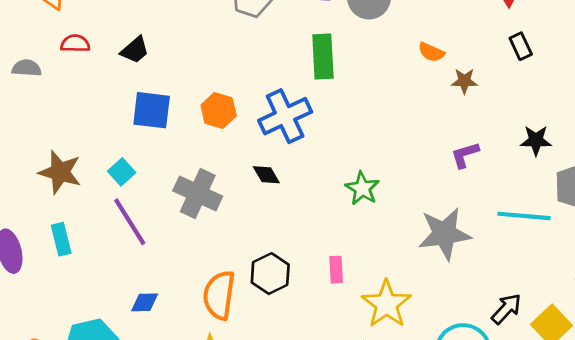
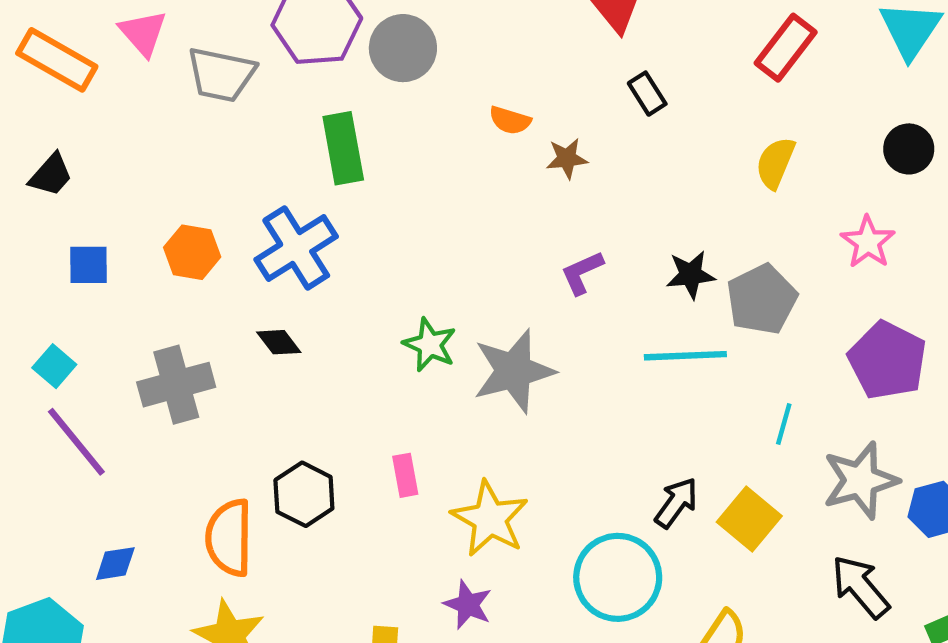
blue square: (152, 110) -> (88, 265), size x0.7
black star: (536, 140) -> (691, 275), moved
gray cross: (198, 193) -> (176, 385), turned -33
gray star: (444, 234) -> (514, 371), moved

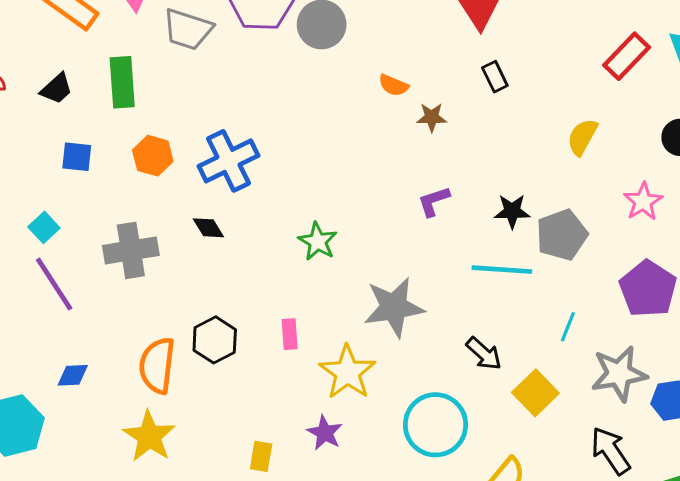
red rectangle: (786, 48) -> (627, 56), moved
green rectangle: (343, 148) -> (122, 82), moved
gray star: (514, 371) -> (394, 307), moved
black arrow: (676, 503) -> (484, 354), moved, turned 90

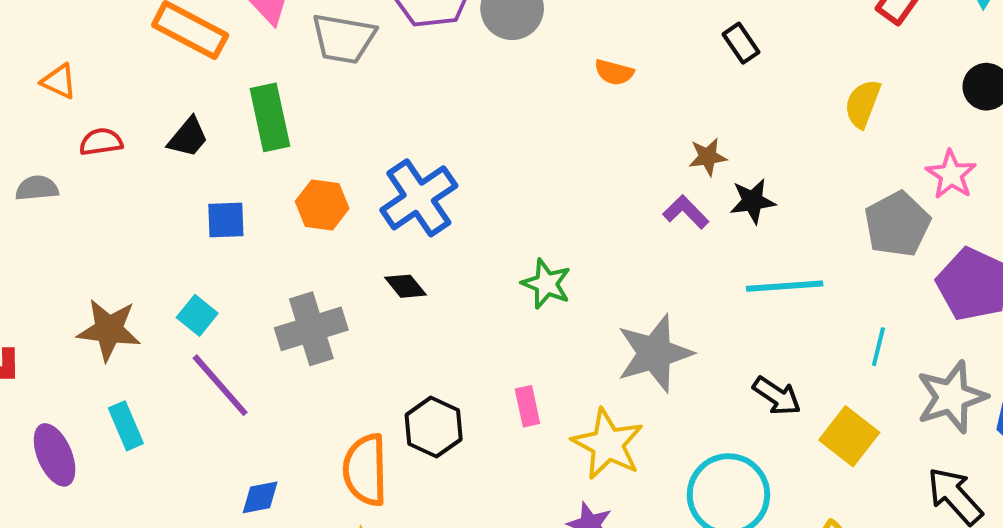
brown star: (432, 117) -> (708, 157), moved
purple L-shape: (434, 201) -> (686, 212), turned 72
black star: (512, 211) -> (753, 201), moved
gray pentagon: (562, 235) -> (897, 224), moved

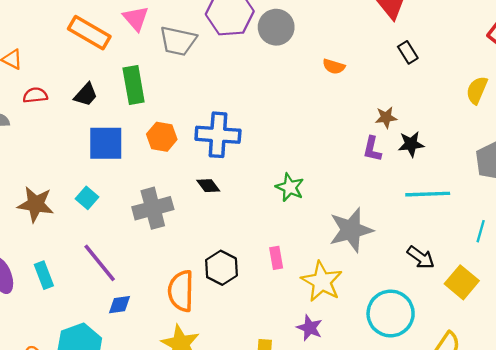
blue cross: (419, 198) -> (218, 135), turned 36
purple L-shape: (686, 212) -> (372, 149), turned -125
blue square: (226, 220) -> (106, 143), size x1.6
purple line: (220, 385) -> (100, 263), moved
cyan rectangle: (126, 426) -> (44, 275), moved

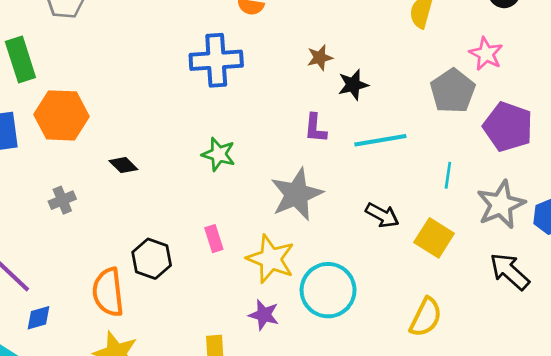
blue cross: (218, 135) -> (216, 60), moved
orange hexagon: (162, 137) -> (61, 115), size x1.5
purple L-shape: (372, 149) -> (315, 128), moved
gray cross: (153, 208) -> (62, 200), size x0.6
cyan circle: (391, 313) -> (328, 290), moved

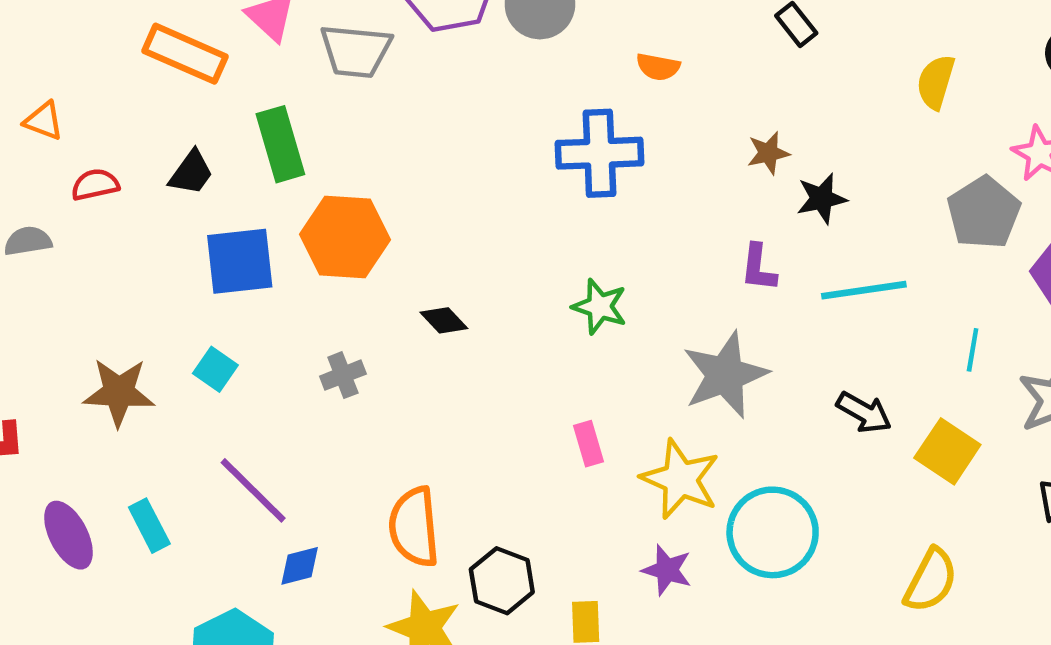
black hexagon: (152, 259) -> (502, 581), moved

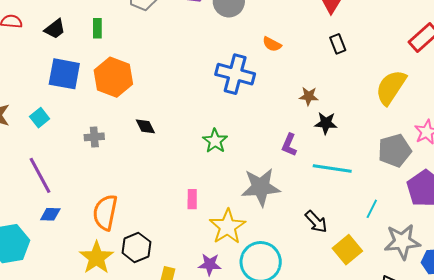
yellow semicircle: (936, 82) -> (391, 87), size x1.5
green rectangle: (280, 144) -> (97, 28), size x0.6
purple star: (667, 570) -> (210, 264), turned -30

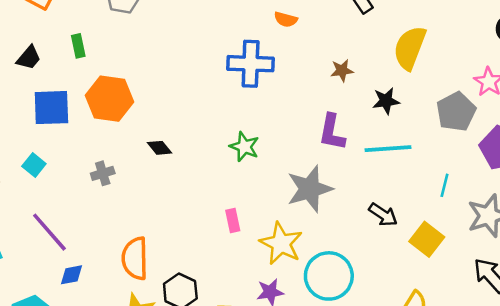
yellow semicircle: (391, 87) -> (410, 48), moved
black star: (326, 123) -> (386, 101), moved
purple L-shape: (289, 145) -> (332, 132), size x1.4

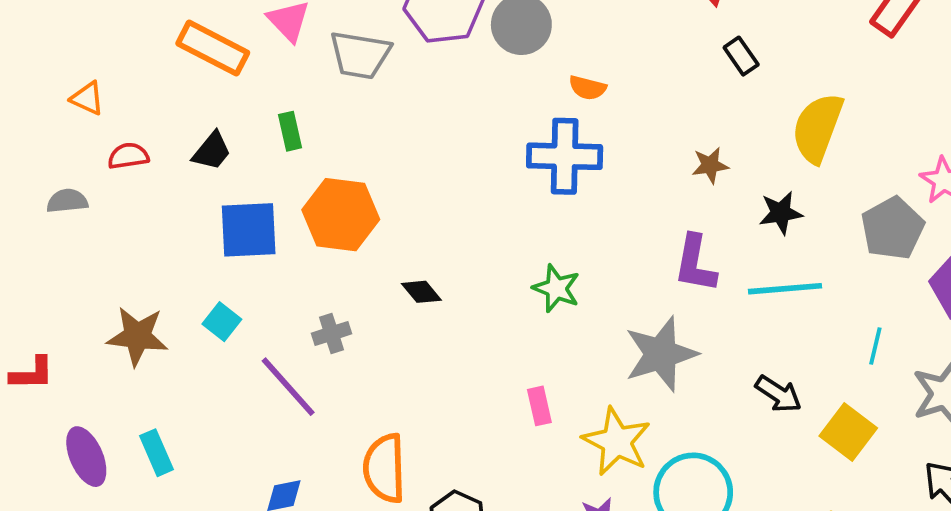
orange semicircle: (286, 19) -> (588, 88), moved
purple line: (49, 232) -> (288, 387), moved

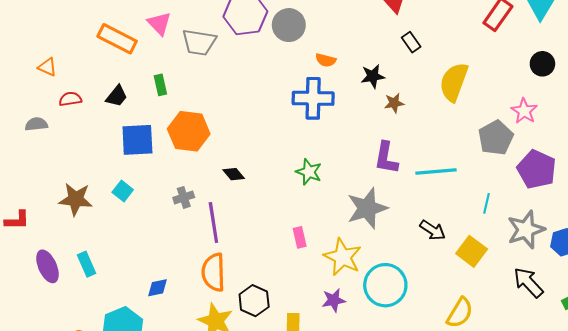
black star: (781, 213) -> (373, 76), moved
purple line: (288, 387) -> (213, 222), moved, turned 33

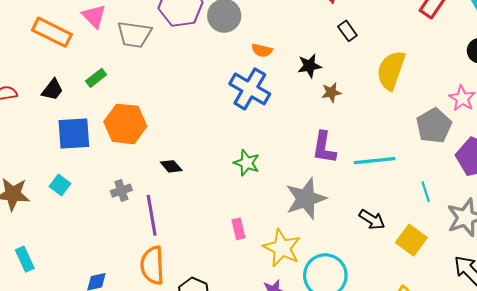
green rectangle: (160, 85) -> (96, 78), turned 66
blue cross: (313, 98) -> (250, 89), turned 30
cyan line: (487, 203) -> (426, 192), turned -30

